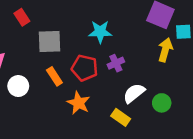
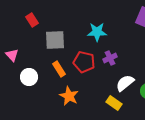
orange star: (79, 103) -> (69, 96), moved

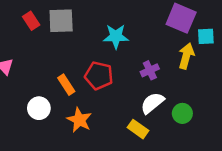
gray square: (55, 40) -> (61, 21), moved
purple cross: (110, 58) -> (150, 70), moved
white circle: (29, 77) -> (39, 108), moved

